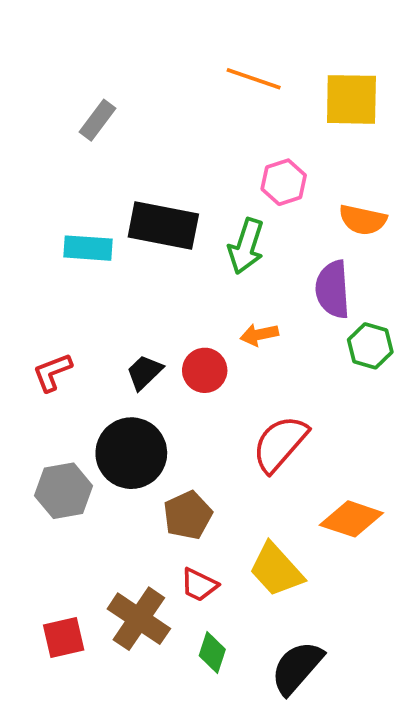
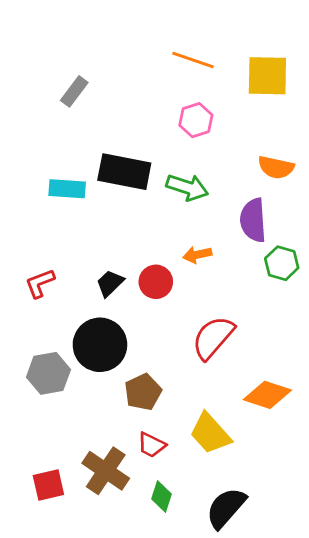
pink hexagon: (284, 182) -> (196, 120), moved
green arrow: (246, 246) -> (187, 187), turned -90

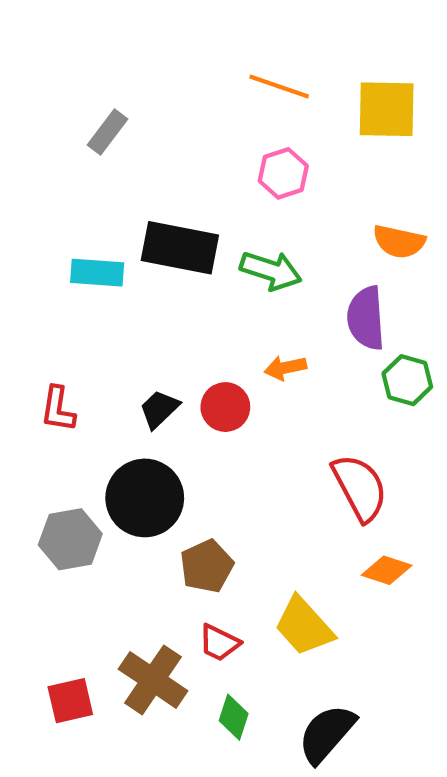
red L-shape: (40, 283) -> (58, 409), turned -60
red semicircle: (213, 338) -> (360, 488), moved, turned 111
orange diamond: (267, 395) -> (387, 570), size x0.7

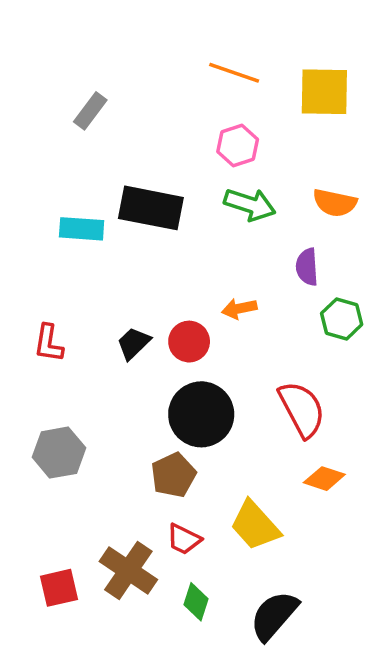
green arrow: (271, 271) -> (250, 204), moved
purple semicircle: (366, 318) -> (307, 267), size x0.7
black circle: (145, 498) -> (201, 414), moved

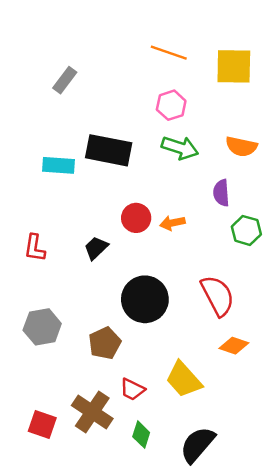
red circle: (189, 342) -> (136, 218), moved
brown pentagon: (173, 475) -> (105, 343), moved
red square: (59, 588) -> (42, 425), turned 32

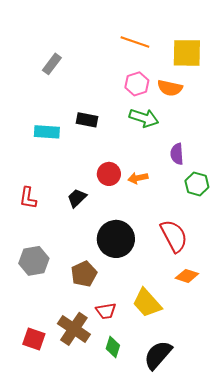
orange semicircle: (241, 147) -> (170, 88), moved
black rectangle: (109, 150) -> (87, 120), size x0.6
red trapezoid: (132, 389) -> (106, 311), turned -35

